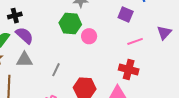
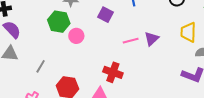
purple square: (126, 14) -> (105, 15), moved
pink line: (135, 41) -> (131, 41), moved

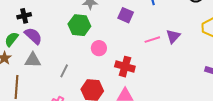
pink circle: (76, 36) -> (99, 48), moved
red cross: (113, 72) -> (125, 67), moved

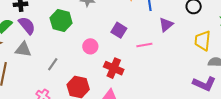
purple square: (126, 15) -> (119, 30), moved
green hexagon: (79, 25) -> (61, 21), moved
purple triangle: (173, 36) -> (166, 25), moved

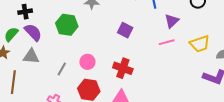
yellow trapezoid: (203, 41) -> (200, 44), moved, turned -110
pink line: (144, 45) -> (167, 42), moved
pink circle: (90, 46) -> (87, 62), moved

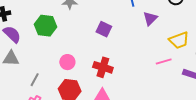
pink line: (167, 42) -> (164, 61), moved
gray line: (62, 69) -> (35, 80), moved

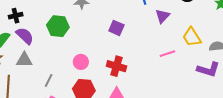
yellow trapezoid: (179, 40) -> (192, 37), turned 80
pink line: (164, 61) -> (167, 54), moved

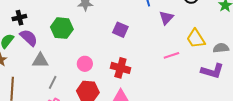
gray triangle: (24, 60) -> (40, 61), moved

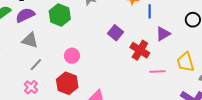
purple semicircle: (29, 38) -> (25, 15), turned -84
red cross: (120, 68) -> (140, 50), moved

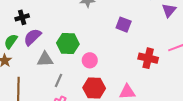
green hexagon: (60, 15) -> (68, 44), moved
red cross: (140, 50) -> (148, 58), moved

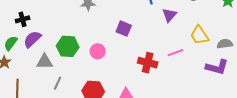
pink circle: (90, 60) -> (98, 51), moved

